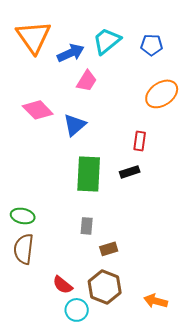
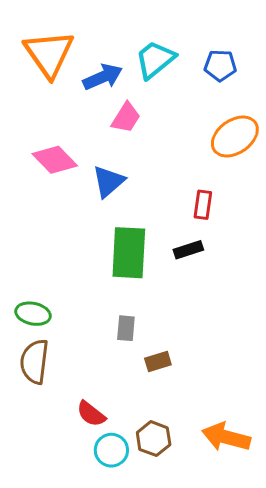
brown hexagon: (105, 287) -> (154, 439), moved, size x0.7
orange arrow: (156, 301) -> (226, 437), size x1.4

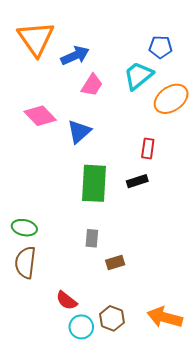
cyan trapezoid: (155, 60) -> (138, 76), moved

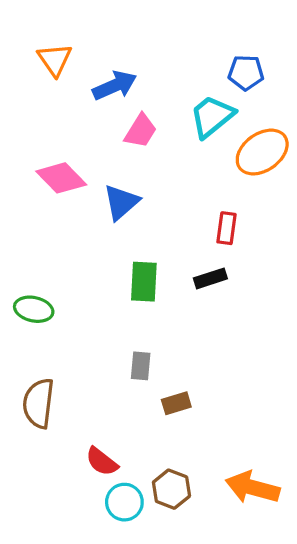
orange triangle: (36, 39) -> (55, 60), size x0.6
green rectangle: (94, 183) -> (144, 282), size x0.7
green ellipse: (24, 228) -> (34, 309), moved

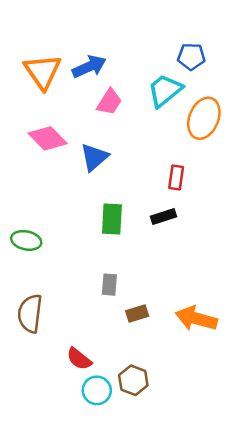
orange triangle: (55, 60) -> (43, 72), moved, size x1.4
orange ellipse: (262, 152) -> (204, 118), turned -33
orange arrow: (252, 488) -> (196, 319), moved

